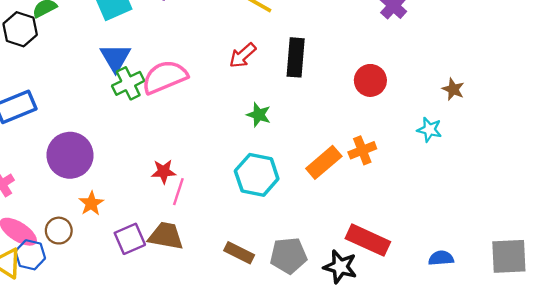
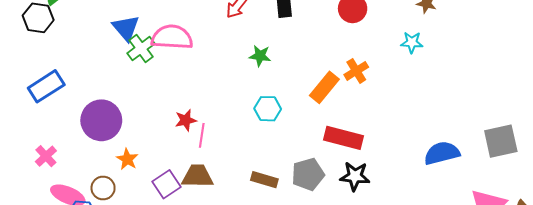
pink semicircle: (165, 77) -> (172, 37), turned 36
cyan hexagon: (257, 175) -> (268, 109), size x0.7
red rectangle: (368, 240) -> (343, 138), moved
blue semicircle: (441, 258) -> (442, 153), size x1.6

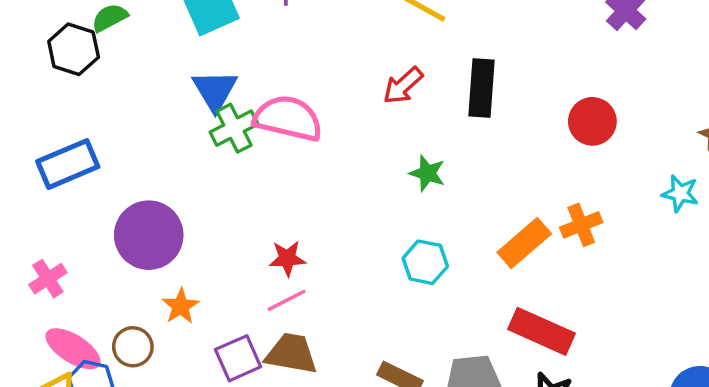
pink line: (202, 135) -> (287, 300), moved, turned 45

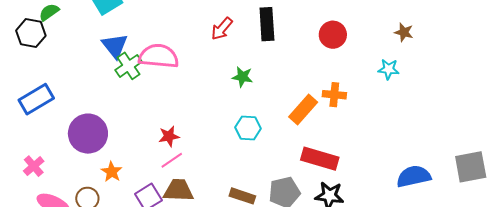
orange cross: (581, 225) -> (334, 95), turned 35

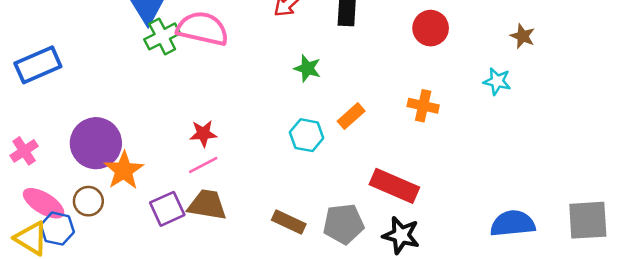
orange rectangle: (303, 109) -> (351, 116), moved, size x0.7
purple circle: (88, 134) -> (96, 143), moved
orange star: (112, 172) -> (124, 170), size x1.4

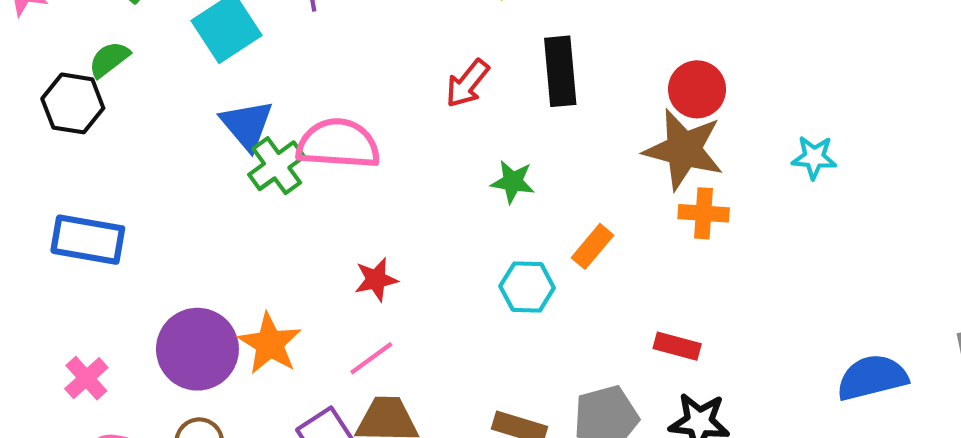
brown star: (523, 36) -> (684, 150), moved, size x2.0
blue rectangle: (38, 65) -> (88, 240), turned 42
red star: (203, 134) -> (376, 280), moved
orange star: (124, 170) -> (270, 344), moved
red rectangle: (394, 186) -> (677, 346), size x0.6

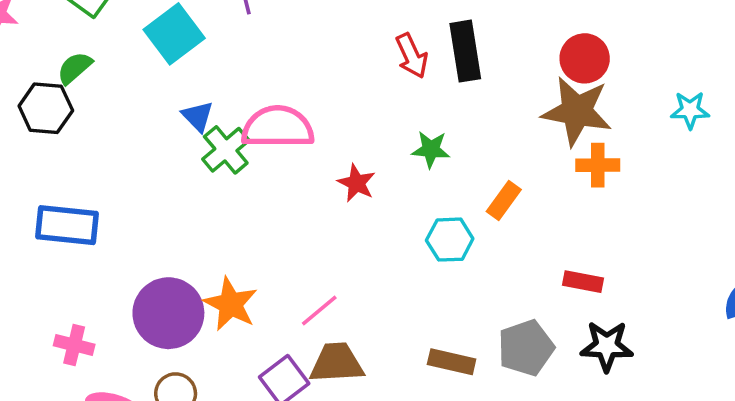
red arrow: (467, 83) -> (412, 56), moved, turned -60
blue triangle: (247, 125) -> (198, 116), size x0.7
red star: (376, 280) -> (356, 183), moved, turned -30
pink cross: (86, 378) -> (74, 345), turned -30

